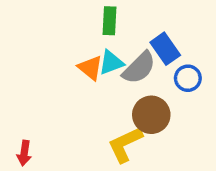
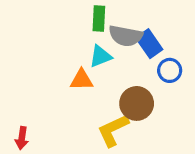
orange triangle: (90, 68) -> (82, 80), moved, turned -40
gray semicircle: (139, 68) -> (126, 36), moved, turned 56

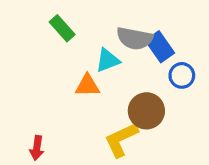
green rectangle: (99, 19) -> (62, 28), moved, turned -45
red arrow: (22, 138) -> (37, 148), moved

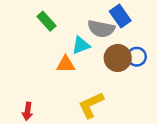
blue rectangle: (160, 47) -> (120, 16), moved
brown circle: (146, 111) -> (118, 58), moved

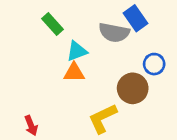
cyan triangle: (81, 45) -> (77, 51), moved
brown circle: (118, 58) -> (133, 88), moved
red arrow: (28, 111) -> (31, 126), turned -30

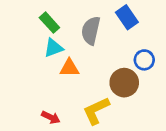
gray semicircle: (114, 33) -> (91, 31), moved, turned 92
cyan triangle: (77, 51) -> (53, 48), moved
red arrow: (31, 126) -> (51, 117), moved, turned -42

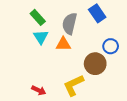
cyan triangle: (53, 48) -> (41, 37), turned -42
orange triangle: (69, 68) -> (63, 44), moved

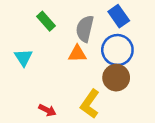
cyan triangle: (41, 37) -> (23, 58), moved
blue circle: (111, 46) -> (117, 50), moved, size x1.6
yellow L-shape: (74, 85) -> (90, 104), turned -30

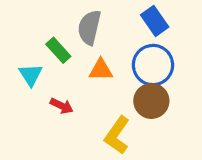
green rectangle: (46, 21) -> (58, 50), moved
gray semicircle: (85, 29) -> (89, 27), moved
red arrow: (47, 110) -> (62, 106), moved

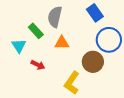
blue circle: (153, 65) -> (109, 40), moved

